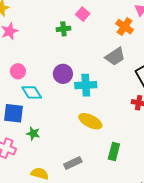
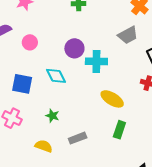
cyan diamond: (32, 92) -> (56, 76), moved
yellow ellipse: (90, 121) -> (112, 99), moved
green star: (33, 133) -> (52, 116), moved

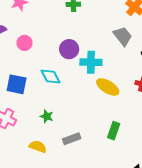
gray trapezoid: (128, 35) -> (123, 36), turned -100
yellow ellipse: (112, 99) -> (108, 87), moved

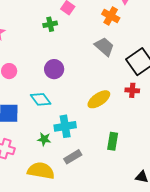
cyan cross: (91, 62) -> (65, 126), moved
yellow ellipse: (108, 87) -> (99, 99), turned -55
yellow semicircle: (38, 147) -> (41, 171), size x1.5

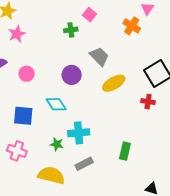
gray trapezoid: (104, 47) -> (99, 56), moved
yellow ellipse: (99, 99) -> (114, 83), moved

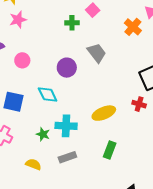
yellow ellipse: (114, 83) -> (104, 113), moved
yellow semicircle: (51, 175) -> (33, 164), size x0.6

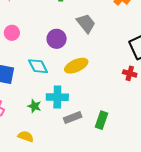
yellow ellipse: (104, 113) -> (76, 66), moved
gray rectangle: (67, 157) -> (73, 118), moved

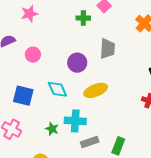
gray trapezoid: (86, 23) -> (107, 49), turned 40

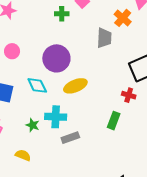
gray trapezoid: (107, 49) -> (104, 38), moved
purple circle: (77, 63) -> (56, 58), size x1.4
green rectangle: (118, 146) -> (114, 121), moved

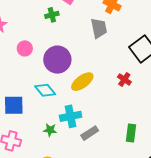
pink circle: (12, 51) -> (25, 48), moved
red cross: (129, 95) -> (124, 79), moved, turned 32
green rectangle: (114, 121) -> (131, 133), moved

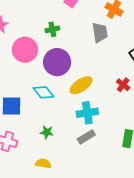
green cross: (52, 15) -> (52, 29), moved
pink circle: (25, 48) -> (25, 50), size x1.6
cyan cross: (71, 116) -> (87, 113), moved

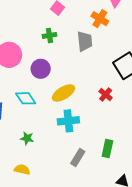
green cross: (52, 29) -> (49, 35), moved
purple circle: (57, 62) -> (41, 69), size x0.7
gray rectangle: (86, 137) -> (78, 158), moved, turned -30

